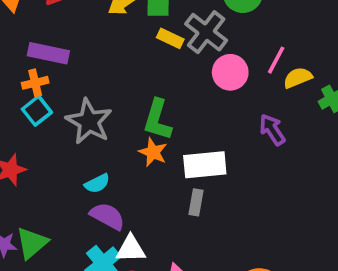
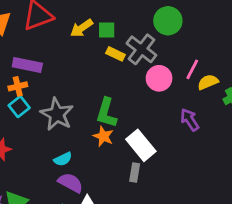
white rectangle: (205, 165) -> (141, 145), turned 56

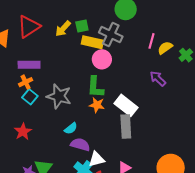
yellow rectangle: (116, 54) -> (92, 42), size x1.5
pink circle: (159, 78) -> (102, 59), moved
gray rectangle: (135, 173) -> (126, 127), size x1.6

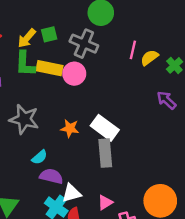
yellow rectangle: (92, 42) -> (50, 68), moved
purple arrow: (158, 79) -> (166, 100), moved
green L-shape: (95, 87) -> (25, 64), moved

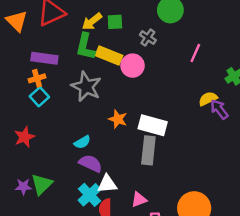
gray cross: (84, 44) -> (148, 38), size x0.6
yellow semicircle: (149, 58) -> (208, 99), moved
gray star: (24, 119) -> (86, 87), moved
white rectangle: (105, 128) -> (153, 125), turned -32

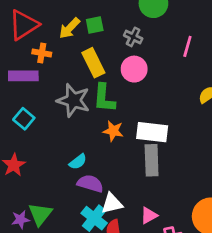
green L-shape: (85, 47) -> (104, 98), moved
yellow rectangle: (109, 55) -> (93, 63), turned 50
pink circle: (133, 66) -> (134, 69), moved
orange cross: (37, 78) -> (42, 53), moved, turned 35

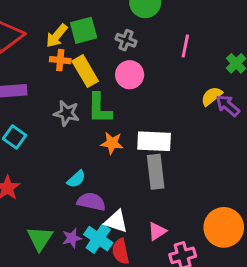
green square: (95, 25) -> (84, 30), size x1.4
orange cross: (42, 53) -> (60, 60), moved
gray star: (73, 100) -> (67, 113), size x0.7
white triangle: (112, 203) -> (116, 221), turned 35
purple star: (20, 220) -> (72, 238), moved

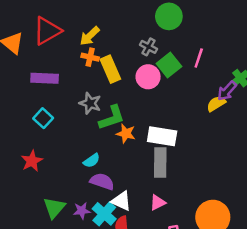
green square: (84, 30) -> (169, 65), moved, turned -30
purple arrow: (228, 106) -> (227, 91), moved, turned -95
green L-shape: (99, 108) -> (112, 118), moved, turned -116
pink triangle: (157, 231) -> (158, 202), moved

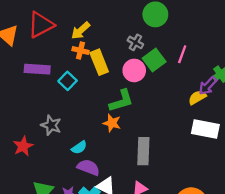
gray star: (90, 103) -> (51, 125), moved
cyan square: (43, 118) -> (68, 81), moved
green L-shape: (112, 118) -> (121, 101), moved
white rectangle: (162, 136) -> (205, 129), moved

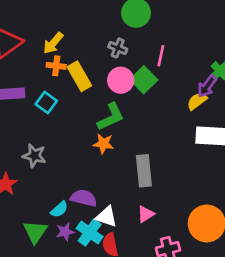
pink line: (182, 54) -> (161, 56), moved
green square: (154, 60) -> (144, 80), moved
cyan semicircle: (79, 147) -> (59, 209), moved

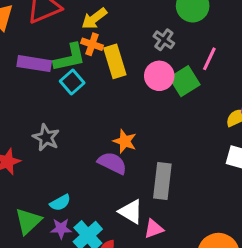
green L-shape: (111, 117) -> (70, 58), moved
purple semicircle: (84, 198) -> (112, 163), moved
white triangle: (107, 217) -> (131, 212), moved

